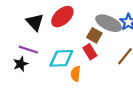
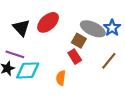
cyan diamond: (61, 58) -> (28, 70), moved

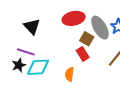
red ellipse: (48, 22) -> (74, 18), moved, turned 30
gray ellipse: (93, 29) -> (100, 28), turned 35

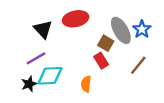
red ellipse: (74, 18) -> (76, 19), moved
purple line: (26, 52) -> (36, 58), turned -48
black star: (19, 65) -> (29, 84), moved

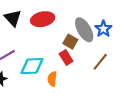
black triangle: (43, 29) -> (13, 18), moved
cyan diamond: (50, 76) -> (32, 66), moved

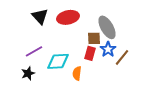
blue star: (103, 29) -> (108, 49), moved
brown square: (70, 42) -> (94, 38), turned -32
red rectangle: (66, 58) -> (90, 53), turned 48

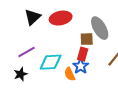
black triangle: (40, 16) -> (33, 17), turned 30
blue star: (108, 49) -> (81, 66), moved
orange semicircle: (77, 73) -> (70, 74), turned -32

